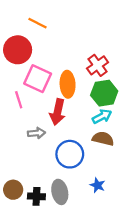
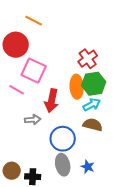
orange ellipse: (68, 84) -> (77, 87), moved
pink line: (19, 100) -> (17, 90), turned -42
gray ellipse: (60, 192) -> (63, 165), moved

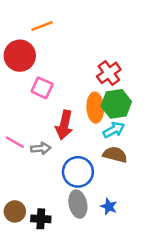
orange line: (34, 21) -> (42, 26), turned -48
pink square: (34, 71) -> (42, 88), size x0.7
pink line: (17, 90) -> (15, 142), moved

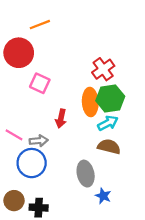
red arrow: (64, 125) -> (61, 118), size x0.7
blue circle: (78, 172) -> (32, 163), moved
gray ellipse: (78, 204) -> (86, 174), moved

